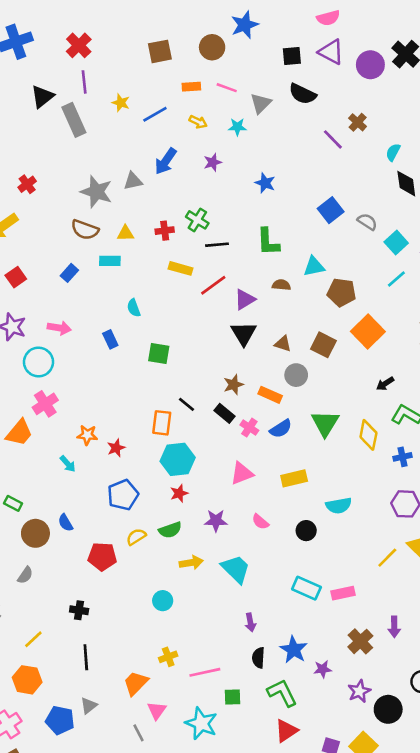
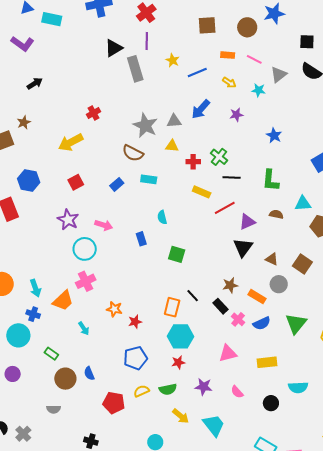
yellow triangle: (125, 233) -> (172, 146), moved
cyan arrow: (68, 464) -> (84, 328), moved
yellow arrow: (191, 563) -> (181, 416), turned 42
gray semicircle: (25, 575) -> (54, 409), turned 48

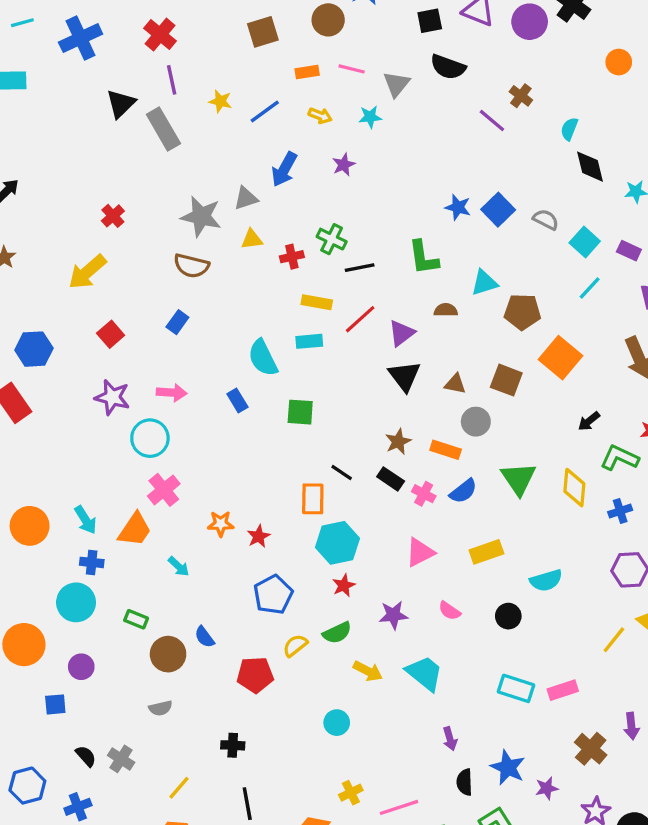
blue star: (274, 135) -> (458, 207), moved
cyan rectangle: (149, 179) -> (309, 341), moved
cyan semicircle: (162, 217) -> (263, 358), size x1.6

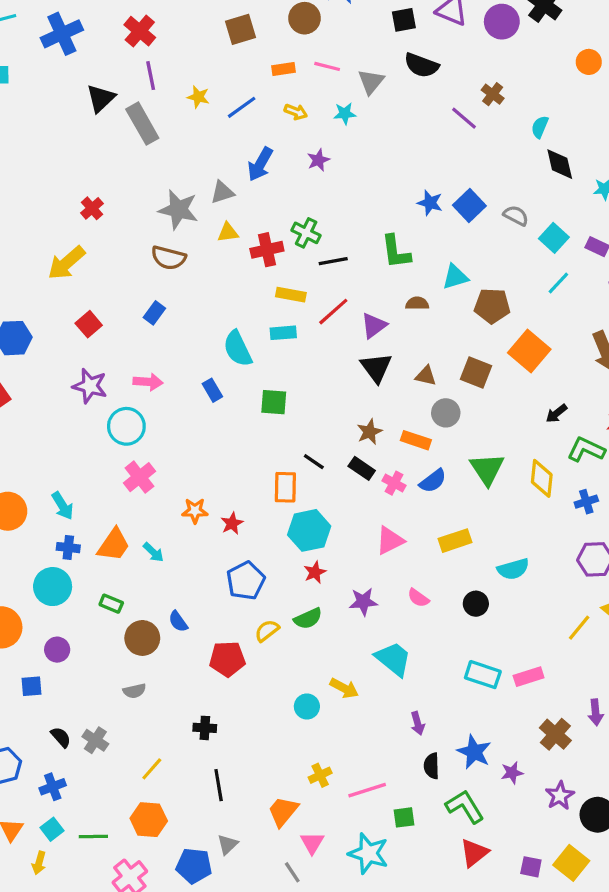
red cross: (292, 257) -> (267, 250), size x1.4
orange trapezoid: (135, 530) -> (114, 545), moved
yellow arrow: (368, 671) -> (344, 688), moved

